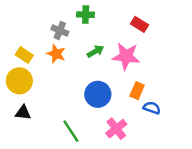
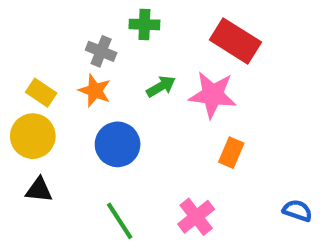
red rectangle: (140, 24) -> (235, 41), size x1.6
blue circle: (98, 94) -> (118, 144), moved
blue semicircle: (152, 108) -> (297, 211), moved

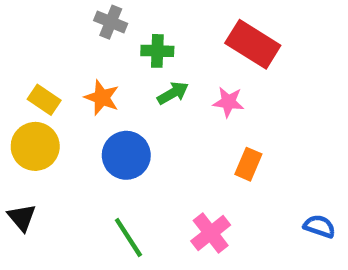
green cross: (144, 24) -> (157, 51), moved
gray cross: (101, 51) -> (111, 22), moved
pink star: (213, 95) -> (228, 102), size x0.6
black triangle: (39, 190) -> (22, 217), moved, turned 44

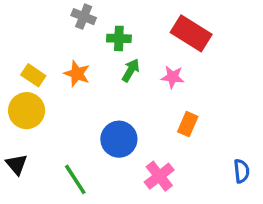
green arrow: (173, 93) -> (131, 70), turned -30
blue circle: (126, 155) -> (119, 139), moved
blue semicircle: (319, 226) -> (241, 171), turned 65
green line: (128, 237) -> (75, 179), moved

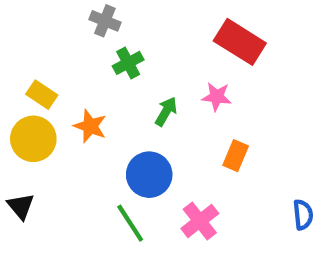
green cross: (119, 38) -> (128, 63), moved, turned -30
green arrow: (131, 70) -> (166, 111), moved
orange star: (77, 74) -> (90, 126), moved
green line: (75, 179) -> (130, 223), moved

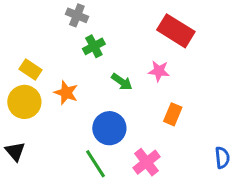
green arrow: (166, 111) -> (122, 82), turned 95

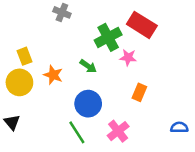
green cross: (94, 46) -> (108, 37), moved, size x1.5
yellow rectangle: (31, 69) -> (24, 56), turned 35
green arrow: (122, 82) -> (88, 66), moved
blue semicircle: (222, 158) -> (179, 127), turned -84

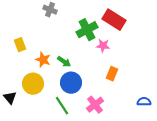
green arrow: (88, 66) -> (64, 62), moved
yellow circle: (19, 82) -> (33, 84), moved

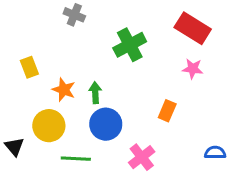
red rectangle: (114, 20) -> (193, 28), moved
pink star: (103, 46) -> (193, 69), moved
green arrow: (64, 62) -> (95, 93), turned -128
green line: (62, 106) -> (76, 159), moved, turned -54

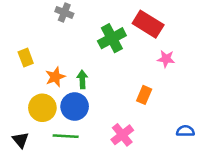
red rectangle: (193, 28) -> (148, 24), moved
orange star: (64, 90) -> (55, 77), turned 30
blue circle: (106, 124) -> (75, 107), moved
black triangle: (14, 147) -> (20, 140), moved

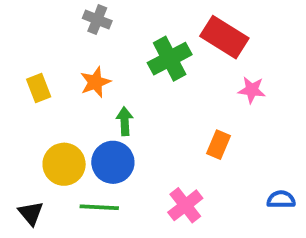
orange star: (55, 77) -> (95, 82), moved

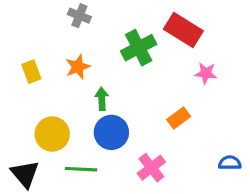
orange rectangle: (219, 145) -> (179, 118), turned 30
blue circle: (113, 162) -> (111, 132), moved
black triangle: (31, 213) -> (25, 174), size x1.4

